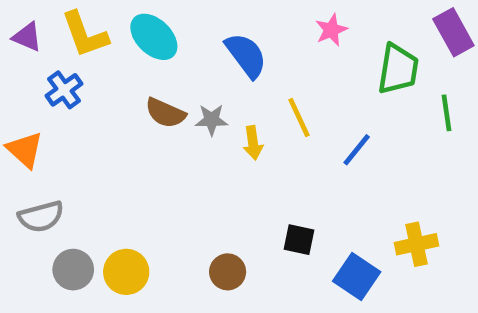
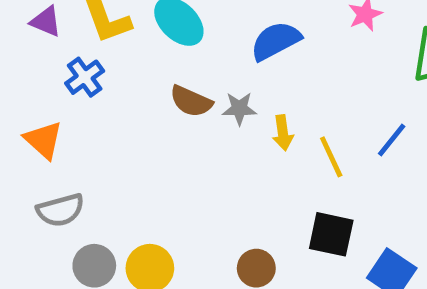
blue semicircle: (246, 55) -> (276, 41), turned -81
yellow line: (299, 117) -> (331, 157), moved
black square: (299, 240) -> (331, 234), size x1.4

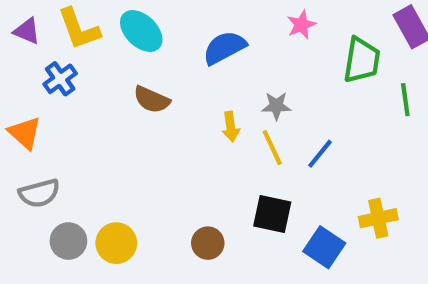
gray star: (239, 109) -> (276, 106), moved
blue line: (392, 140) -> (320, 154), moved

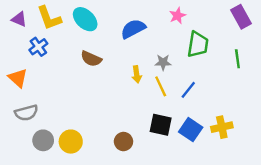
green trapezoid: (362, 60) -> (198, 44), moved
blue square: (324, 247) -> (191, 130), moved

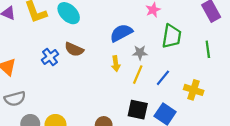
blue semicircle: (133, 29) -> (121, 33), moved
blue cross: (38, 47) -> (50, 57), moved
yellow line: (161, 86) -> (138, 75), turned 48
yellow cross: (222, 127) -> (194, 90), moved, turned 30

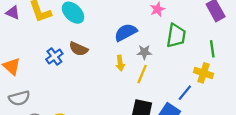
blue line: (163, 78) -> (185, 93), moved
yellow cross: (194, 90) -> (204, 73), moved

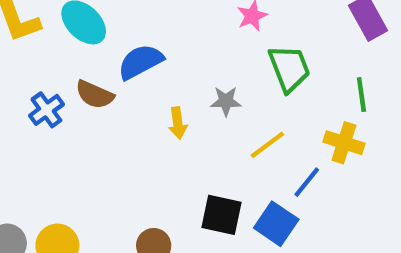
blue semicircle: (126, 32) -> (141, 62), moved
green trapezoid: (176, 36) -> (289, 68), turned -30
yellow line: (142, 74) -> (267, 145), moved, turned 30

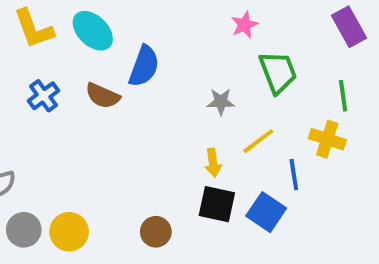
blue semicircle: (141, 62) -> (144, 66), turned 138
blue cross: (46, 110) -> (43, 96), moved
yellow arrow: (178, 123) -> (213, 163), moved
blue line: (307, 182) -> (294, 175), turned -48

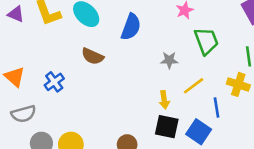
blue semicircle: (144, 66) -> (131, 27), moved
blue cross: (43, 96) -> (54, 82), moved

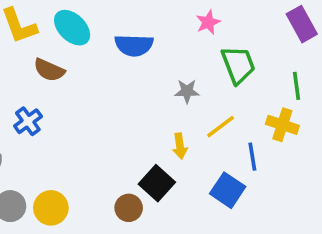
blue semicircle: (131, 27) -> (134, 45), turned 72
brown semicircle: (93, 56) -> (49, 70), moved
black square: (167, 127) -> (157, 183), moved, turned 30

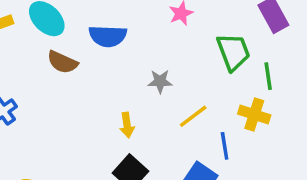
green trapezoid: (238, 65) -> (233, 52), moved
brown semicircle: (49, 70) -> (62, 62), moved
yellow arrow: (180, 146) -> (127, 125), moved

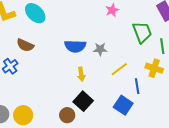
blue semicircle: (108, 36) -> (75, 46), moved
brown semicircle: (62, 62) -> (25, 45), moved

